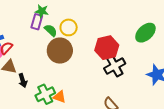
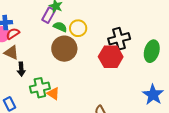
green semicircle: (51, 30) -> (60, 27), turned -32
green ellipse: (145, 33) -> (152, 51), turned -45
black cross: (115, 66) -> (119, 39), moved

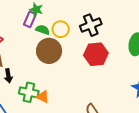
black cross: (119, 39) -> (91, 25), moved
green cross: (40, 88) -> (29, 92), turned 30

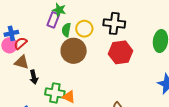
black cross: (91, 25) -> (114, 23), turned 30
green semicircle: (43, 30) -> (66, 30), turned -96

